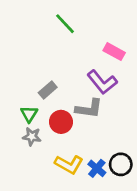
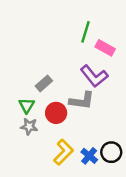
green line: (65, 24) -> (86, 32), moved, turned 60
yellow L-shape: (69, 164) -> (63, 152), turned -75

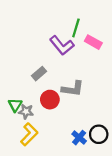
purple L-shape: (94, 76) -> (62, 45), moved
green triangle: (27, 106) -> (15, 105), moved
yellow L-shape: (63, 152) -> (29, 134), moved

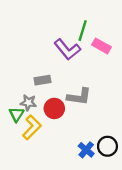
gray rectangle: (39, 74) -> (43, 80), turned 32
gray star: (26, 112) -> (28, 103), moved
yellow L-shape: (29, 134) -> (32, 127), moved

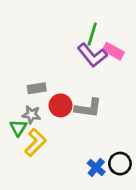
purple L-shape: (67, 49) -> (92, 55), moved
gray rectangle: (43, 80) -> (37, 88), moved
red circle: (54, 108) -> (61, 105), moved

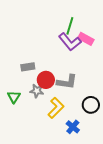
gray star: (31, 115) -> (37, 91), moved
yellow L-shape: (35, 142) -> (56, 108), moved
black circle: (120, 164) -> (91, 105), moved

